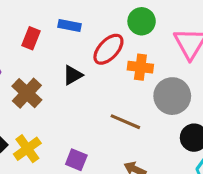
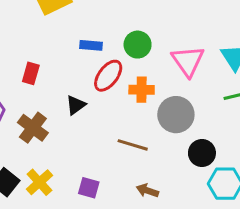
blue rectangle: (70, 25) -> (91, 45), moved

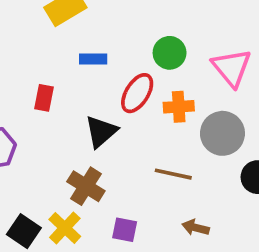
blue rectangle: (91, 45) -> (93, 59), moved
black triangle: (76, 105) -> (101, 132), size x1.4
brown cross: (33, 128) -> (86, 186), moved

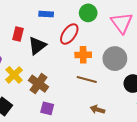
orange cross: (179, 107) -> (83, 55), moved
black triangle: (101, 132) -> (37, 46), moved
yellow cross: (65, 228) -> (14, 75), moved
purple square: (125, 230) -> (47, 108), moved

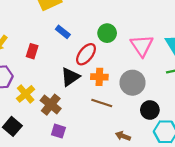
blue rectangle: (46, 14) -> (63, 32), turned 32
black triangle: (37, 46) -> (70, 77), moved
brown arrow: (97, 109) -> (123, 136), moved

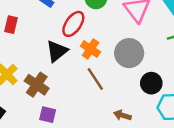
orange cross: (99, 77) -> (91, 49), turned 35
brown line: (102, 103) -> (95, 79), turned 42

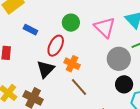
gray circle: (129, 53) -> (119, 59), moved

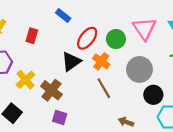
green circle: (71, 23) -> (116, 39), moved
gray circle: (119, 59) -> (139, 69), moved

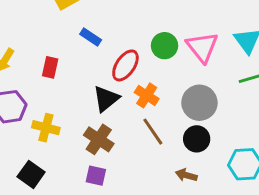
green circle: (116, 39) -> (165, 46), moved
yellow cross: (26, 80) -> (46, 128), turned -30
brown cross: (51, 90) -> (99, 139), moved
black circle: (153, 95) -> (197, 139), moved

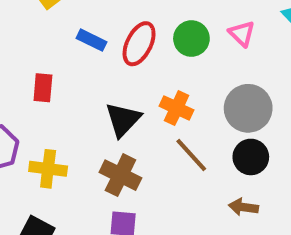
pink triangle: (202, 47) -> (242, 34), size x0.6
red ellipse: (125, 65) -> (139, 44), moved

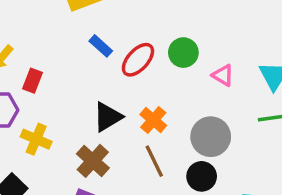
pink triangle: (242, 34) -> (223, 75), turned -30
green circle: (191, 39) -> (183, 53), moved
red rectangle: (43, 88) -> (33, 81), moved

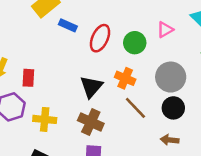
blue rectangle: (101, 46) -> (68, 25), moved
green circle: (183, 53) -> (135, 43), moved
pink triangle: (223, 75) -> (165, 30), turned -42

